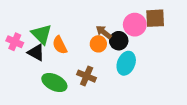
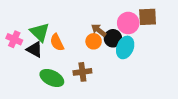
cyan ellipse: (126, 63) -> (125, 47), moved
brown cross: (87, 76) -> (82, 72), turned -30

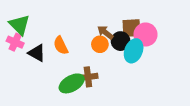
brown square: (148, 17) -> (131, 28), moved
pink circle: (128, 23) -> (146, 35), moved
green triangle: (40, 32) -> (19, 25), moved
green ellipse: (52, 78) -> (72, 83), moved, turned -55

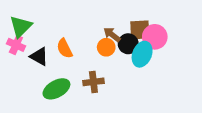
green triangle: (19, 25) -> (21, 26), turned 30
green ellipse: (72, 83) -> (56, 89), moved

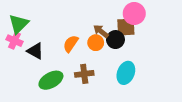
pink circle: (155, 37) -> (134, 14), moved
orange semicircle: (65, 48) -> (71, 44), moved, turned 60
cyan ellipse: (142, 54) -> (126, 73), moved

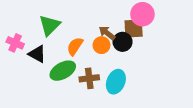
green triangle: (19, 24) -> (49, 25), moved
cyan ellipse: (126, 73) -> (116, 82), moved
green ellipse: (51, 80) -> (63, 71), moved

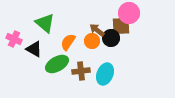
green triangle: (49, 25) -> (45, 23), turned -35

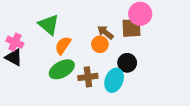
black circle: (111, 38) -> (127, 63), moved
orange semicircle: (68, 42) -> (63, 45), moved
black triangle: (34, 49) -> (14, 57), moved

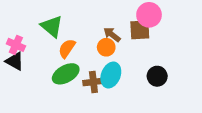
black circle: (127, 63) -> (157, 76), moved
cyan ellipse: (114, 80) -> (111, 75), moved

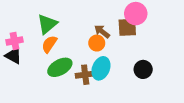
green triangle: (52, 26) -> (47, 24), turned 40
pink cross: (16, 45) -> (15, 41), turned -35
orange semicircle: (67, 48) -> (49, 44), moved

